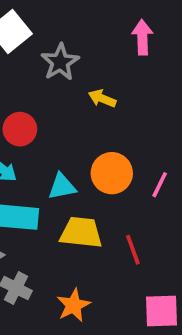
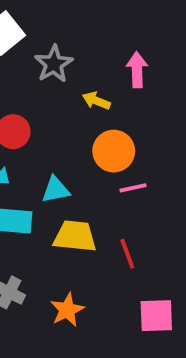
pink arrow: (142, 37) -> (137, 70), moved
orange circle: (112, 173) -> (114, 151), moved
pink line: (160, 185) -> (133, 188), moved, turned 52

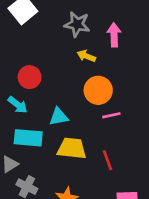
gray star: (54, 64) -> (77, 24), moved, turned -30

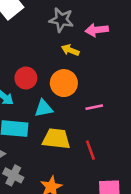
pink arrow: (114, 35) -> (97, 30), turned -95
red circle: (30, 77) -> (26, 78), moved
orange circle: (98, 90) -> (64, 83), moved

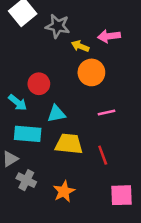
gray star: (61, 20) -> (58, 26), moved
yellow arrow: (70, 50) -> (80, 46), moved
orange circle: (64, 83) -> (91, 72), moved

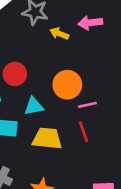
orange circle: (91, 72) -> (67, 85), moved
red line: (103, 155) -> (83, 132), moved

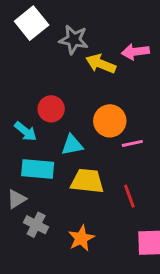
yellow arrow: (59, 34) -> (101, 64), size x1.4
red line: (83, 132) -> (129, 196), moved

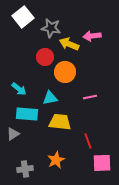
red circle: (51, 109) -> (45, 57), moved
orange circle: (110, 121) -> (65, 72), moved
red line: (129, 196) -> (88, 141), moved
gray cross: (36, 225) -> (25, 169), moved, turned -35

